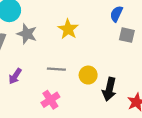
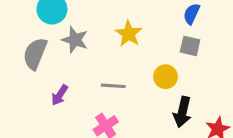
gray square: (127, 35) -> (190, 46), moved
yellow circle: (88, 75) -> (166, 77), moved

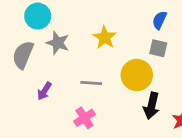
yellow circle: (166, 77) -> (137, 75), size x1.5

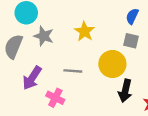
purple arrow: (44, 91) -> (32, 78), size x1.5
pink cross: (85, 118) -> (55, 98), moved, turned -30

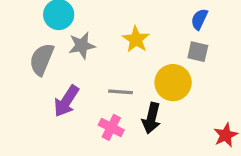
gray star: (44, 36) -> (82, 46), turned -30
black arrow: (125, 91) -> (151, 118), moved
pink cross: (55, 98) -> (111, 127), moved

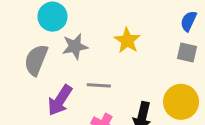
yellow circle: (173, 83) -> (181, 102), moved
gray line: (120, 92) -> (99, 85), moved

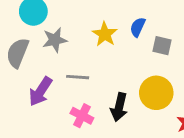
blue semicircle: (189, 21) -> (138, 27), moved

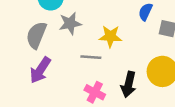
yellow star: (105, 34) -> (110, 36), moved, turned -30
purple arrow: (40, 91) -> (40, 70), moved

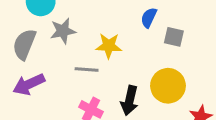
purple arrow: (40, 70) -> (29, 84), turned 32

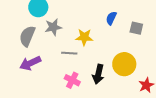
gray square: (174, 37) -> (136, 28), moved

